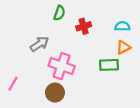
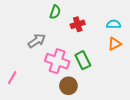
green rectangle: (109, 65) -> (83, 60), moved, turned 66
brown circle: (55, 93) -> (68, 86), moved

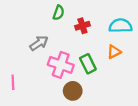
cyan semicircle: (114, 24) -> (120, 26), size x1.5
orange triangle: (115, 44) -> (114, 52), moved
pink line: (12, 78) -> (13, 82), turned -32

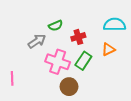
green semicircle: (59, 13) -> (56, 26), moved, turned 48
red cross: (82, 26) -> (78, 37), moved
green rectangle: (88, 64) -> (83, 61), turned 60

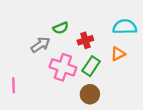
brown circle: (69, 87) -> (90, 94), moved

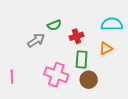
green rectangle: (91, 66) -> (82, 60), turned -30
pink cross: (63, 67) -> (56, 75), moved
brown circle: (90, 94) -> (89, 80), moved

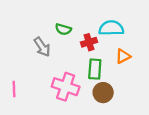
cyan semicircle: (112, 24) -> (111, 28), moved
green semicircle: (54, 25) -> (63, 29), turned 40
gray arrow: (36, 40) -> (42, 47), turned 90

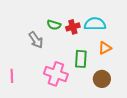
red cross: (89, 42) -> (73, 27), moved
brown circle: (103, 93) -> (102, 79), moved

